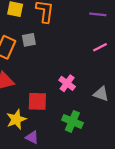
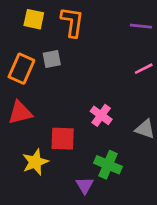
purple triangle: (32, 137) -> (85, 185), moved, turned 32

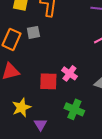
red square: (63, 139) -> (48, 81), moved
purple triangle: (85, 185) -> (40, 124), moved

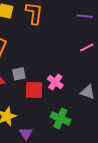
gray square: (33, 32) -> (19, 74), moved

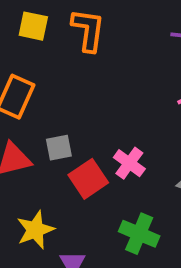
red square: (34, 90) -> (88, 179), turned -36

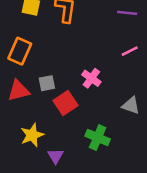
pink cross: (129, 163) -> (91, 78), moved

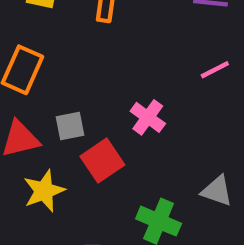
gray triangle: (131, 105) -> (217, 191), moved
yellow star: (32, 135) -> (44, 191), moved

